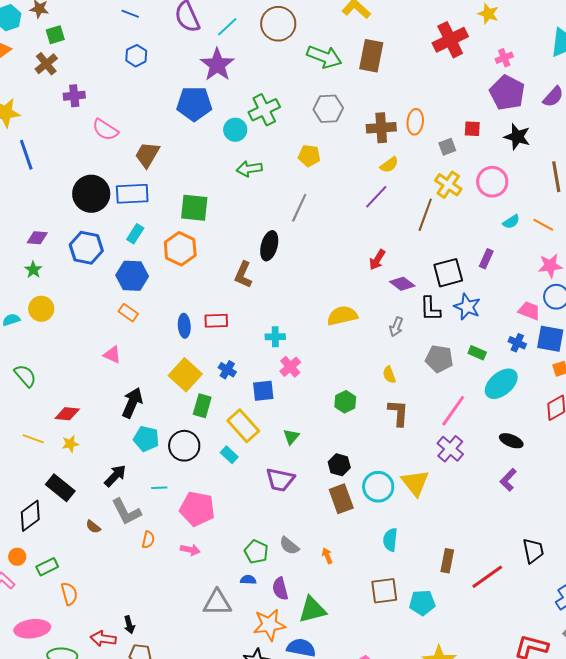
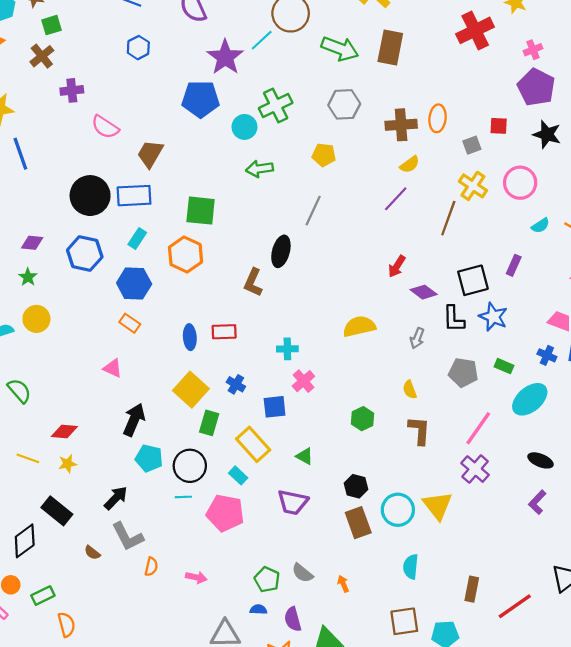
cyan line: (227, 27) -> (262, 40), moved
green triangle: (291, 437) -> (305, 456), turned -42
cyan line: (159, 488) -> (183, 497), moved
pink pentagon: (197, 509) -> (225, 513), moved

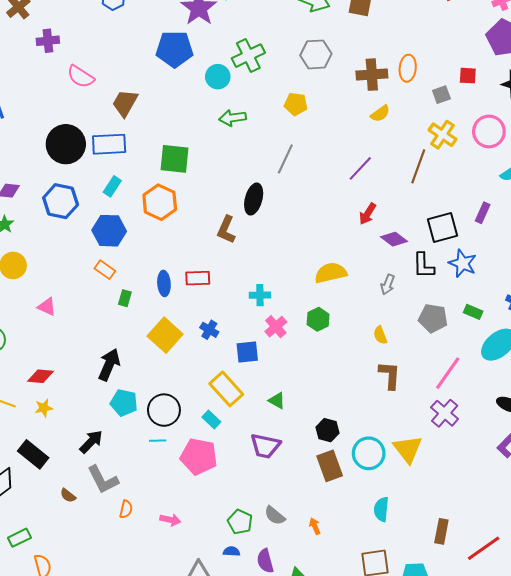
purple line: (396, 199) -> (360, 168), moved
pink triangle: (113, 368) -> (47, 307), moved
green hexagon: (362, 419) -> (318, 319), moved
green rectangle: (209, 423) -> (125, 298), moved, size x0.7

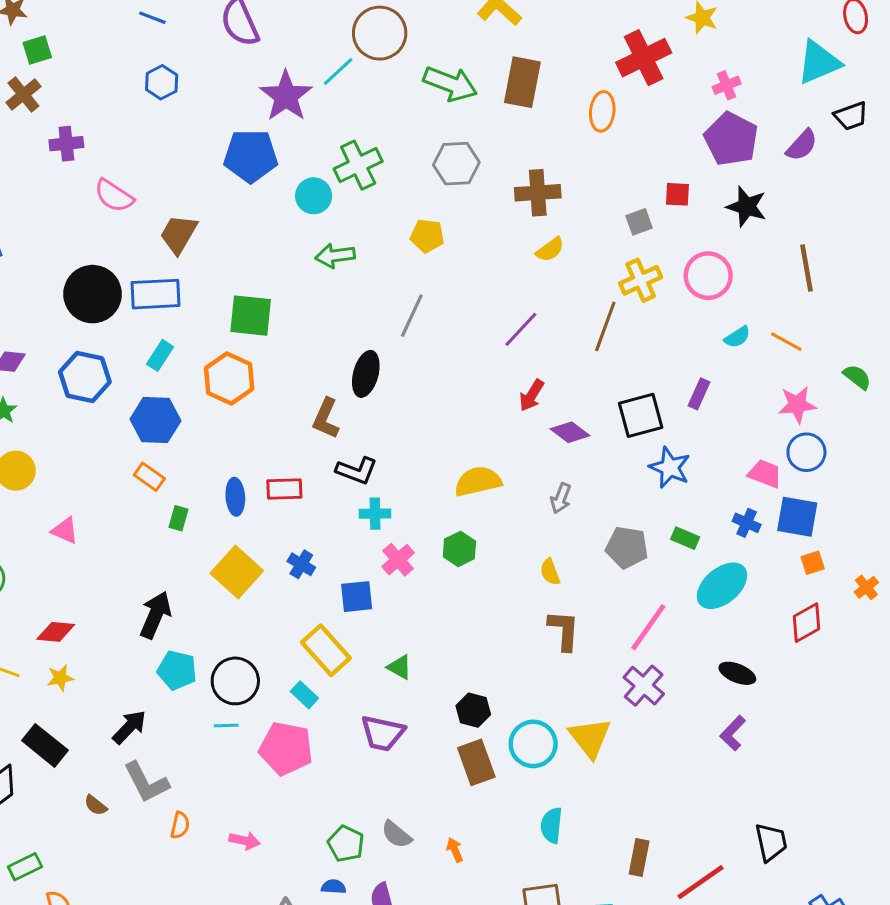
orange ellipse: (408, 68) -> (602, 111), moved
yellow cross: (443, 135) -> (641, 280), turned 32
black L-shape: (424, 265) -> (357, 471), moved, turned -68

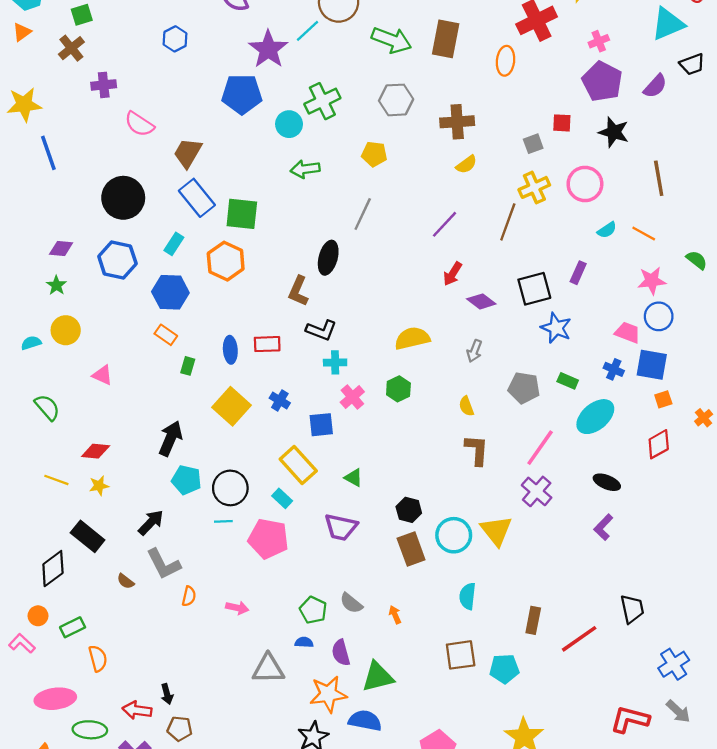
blue rectangle: (155, 294) -> (197, 198), moved, turned 54

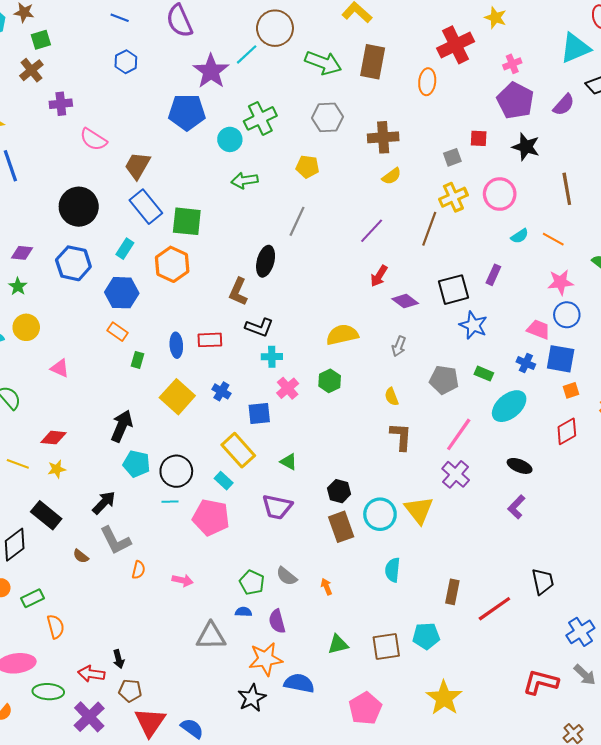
brown square: (461, 655) -> (386, 646), moved
green triangle: (378, 677) -> (338, 644), moved, size x0.7

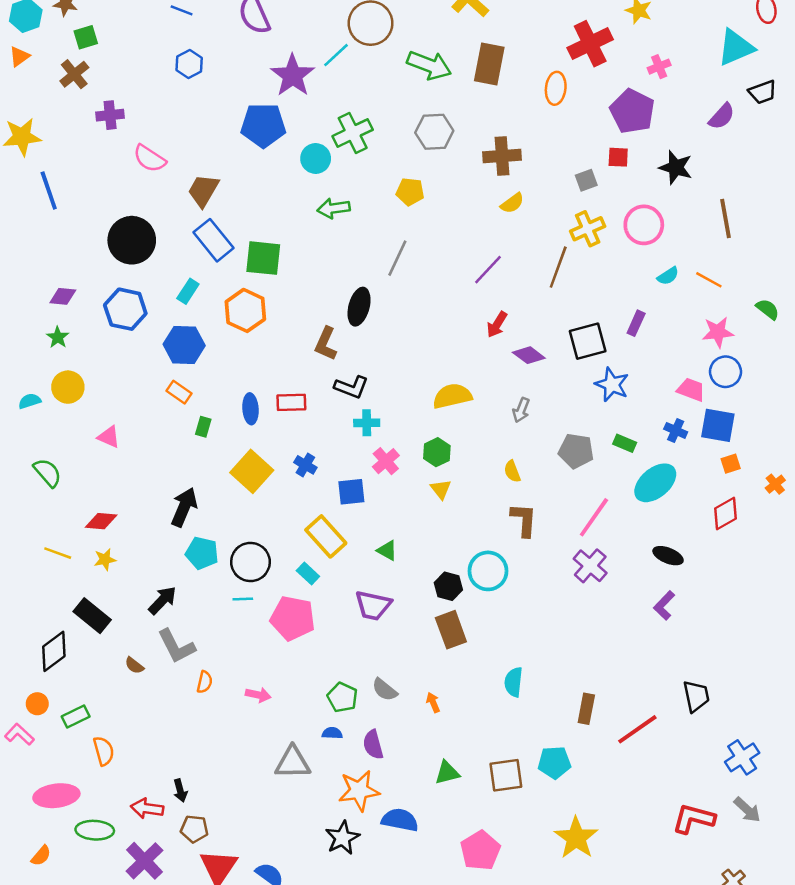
purple pentagon: (515, 101) -> (632, 111), moved
yellow triangle: (419, 510) -> (441, 489), moved, size x0.6
cyan circle: (380, 514) -> (488, 571), moved

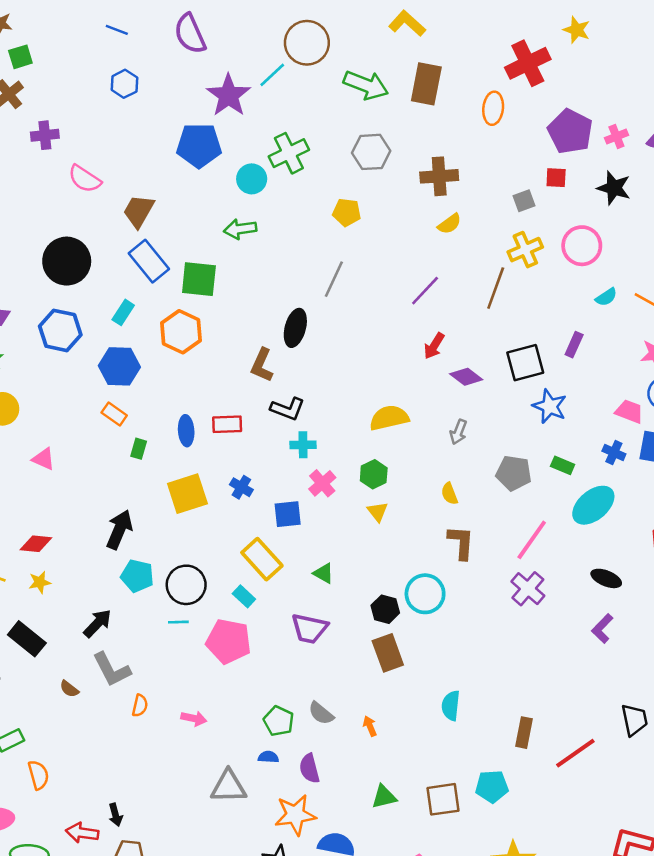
pink cross: (659, 67) -> (616, 136), moved
green arrow: (333, 208) -> (240, 229), moved
yellow square: (252, 471) -> (187, 494), turned 30

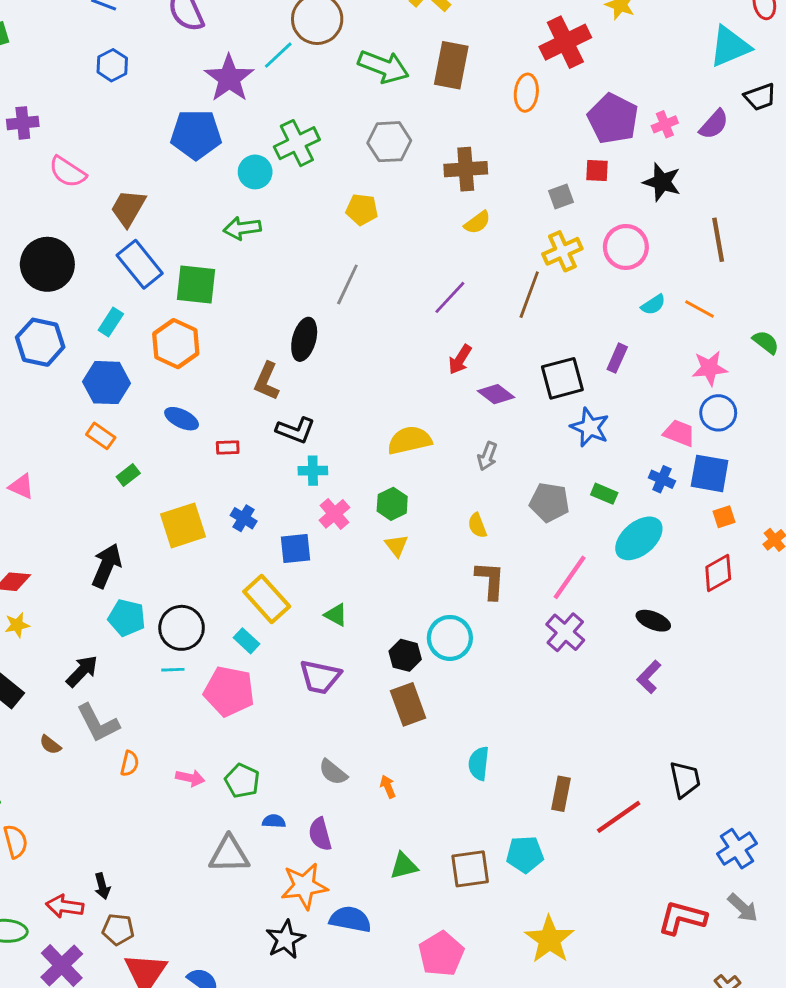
red rectangle: (227, 424) -> (228, 448), size x0.7
blue ellipse: (186, 431) -> (182, 419), moved, turned -60
green rectangle: (139, 449) -> (128, 475), turned 36
green pentagon: (279, 721) -> (242, 781), moved

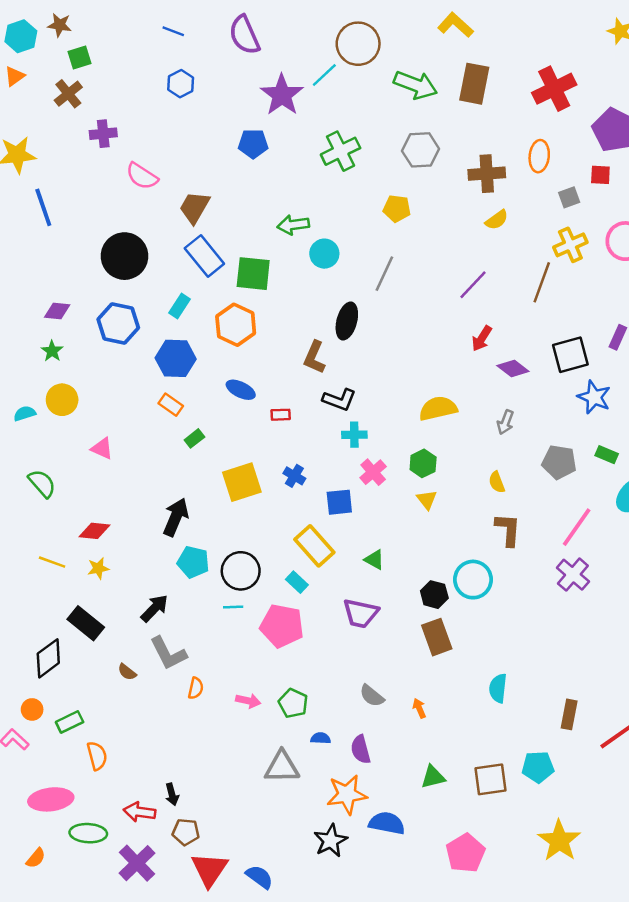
red cross: (565, 42) -> (554, 89), moved
orange ellipse: (526, 93) -> (539, 156), moved
blue pentagon: (196, 134) -> (253, 144), size x0.7
cyan circle: (255, 172) -> (324, 254), moved

